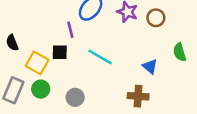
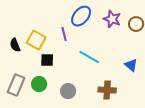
black square: (60, 52) -> (47, 60), moved
yellow square: (37, 63) -> (36, 40), moved
brown cross: (138, 96) -> (107, 90), moved

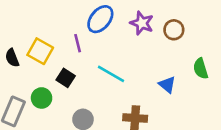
black square: (47, 60) -> (66, 78), moved, turned 32
green circle: (39, 84) -> (42, 98), moved

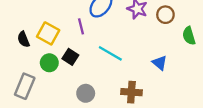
green semicircle: (201, 69) -> (189, 36), moved
green circle: (42, 98) -> (49, 63), moved

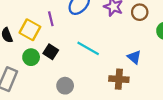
purple line: (81, 26) -> (51, 19), moved
brown cross: (131, 92) -> (119, 79), moved

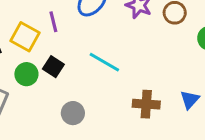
blue triangle: (134, 57) -> (190, 100), moved, turned 32

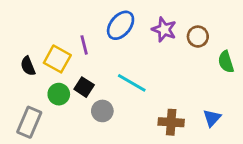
gray circle: (73, 113) -> (102, 111), moved

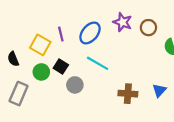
blue ellipse: (121, 25) -> (90, 33), moved
black semicircle: (28, 66) -> (13, 59), moved

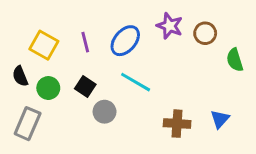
yellow square: (40, 45) -> (44, 45), moved
green circle: (41, 72) -> (48, 88), moved

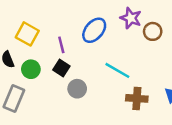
brown circle: (205, 33) -> (153, 31), moved
purple line: (85, 42) -> (61, 45), moved
cyan line: (136, 82) -> (117, 70), moved

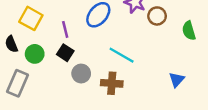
brown cross: (137, 98) -> (112, 83), moved

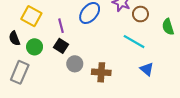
cyan line: (122, 55) -> (134, 42), moved
blue triangle: (177, 80) -> (147, 69), moved, turned -32

